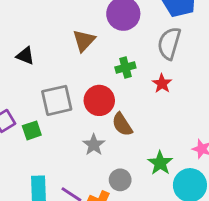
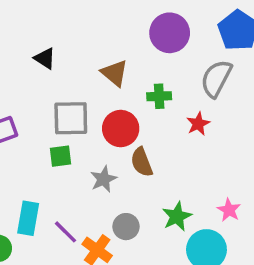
brown triangle: (84, 40) -> (115, 73), moved, turned -45
green square: (32, 130) -> (61, 156), moved

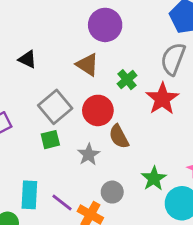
purple circle: (170, 33) -> (105, 25), moved
green cross: (159, 96) -> (127, 80), turned -30
gray square: (71, 118) -> (55, 107), turned -32
red star: (198, 124) -> (162, 99), size x1.6

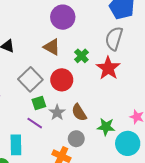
brown semicircle: (119, 137) -> (79, 112), moved
green square: (50, 140) -> (39, 103), moved
green star: (154, 179) -> (106, 127), turned -30
purple line: (62, 203) -> (35, 123), moved

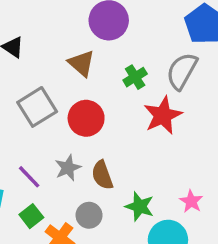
green cross: (81, 56) -> (135, 77), moved
green square: (39, 103) -> (31, 216), moved, turned -32

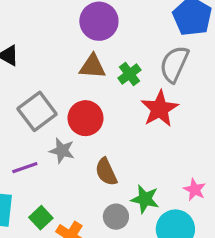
brown triangle: (81, 63) -> (92, 66), moved, turned -32
gray star: (68, 168) -> (62, 151), moved, turned -30
purple line: (29, 177) -> (25, 168), moved, turned -60
gray circle: (89, 215) -> (116, 217), moved

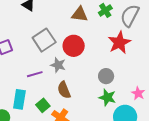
green cross: (129, 74) -> (105, 10), moved
brown semicircle: (106, 172) -> (64, 90), moved
gray circle: (116, 217) -> (106, 76), moved

